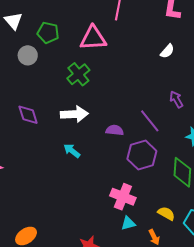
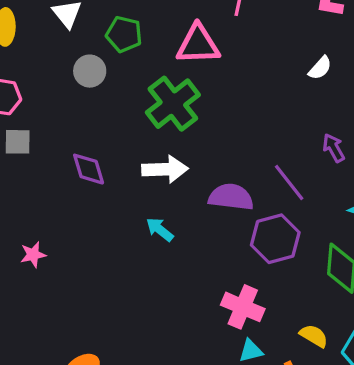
green cross: (78, 74) -> (173, 104), size x1.4
purple semicircle: (115, 130) -> (231, 197), size x1.5

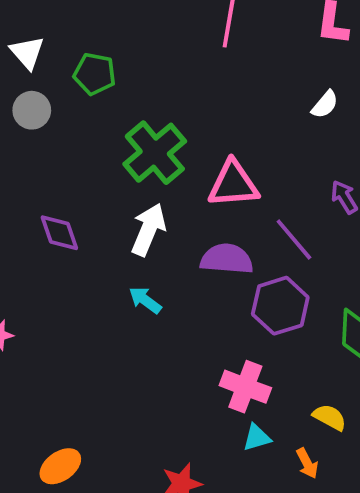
pink triangle: (198, 45) -> (233, 184), moved
gray circle: (90, 71) -> (32, 110), moved
white arrow: (165, 169) -> (148, 229), turned -63

